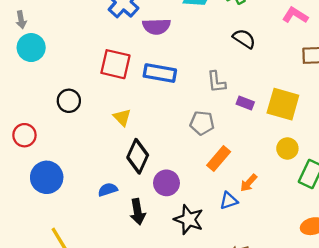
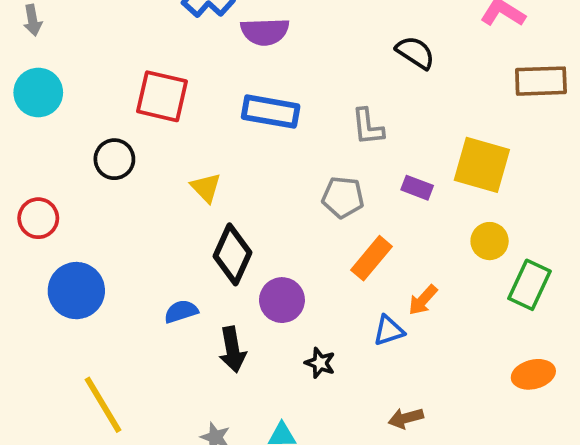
cyan circle: (31, 48) -> (38, 93), moved
red square: (115, 64) -> (162, 96), moved
purple rectangle: (245, 103) -> (417, 188), moved
black star: (189, 219) -> (320, 363), size x0.6

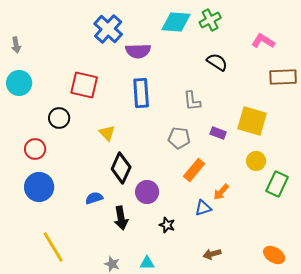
blue rectangle: (271, 112) -> (141, 93), turned 76
red circle: (38, 218) -> (35, 149), moved
orange ellipse: (533, 374) -> (274, 255), moved, turned 45

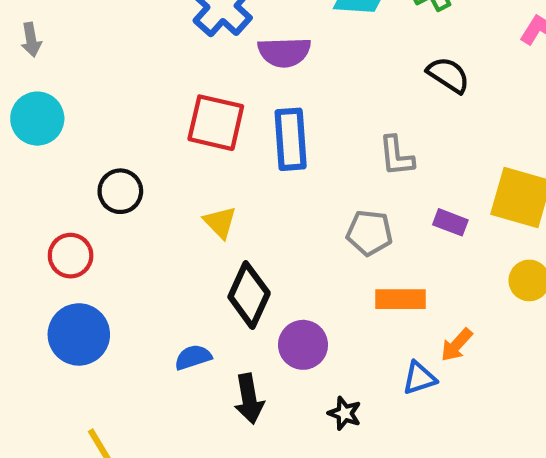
red square: (84, 85) -> (216, 123), moved
orange rectangle: (194, 170) -> (401, 299), turned 50

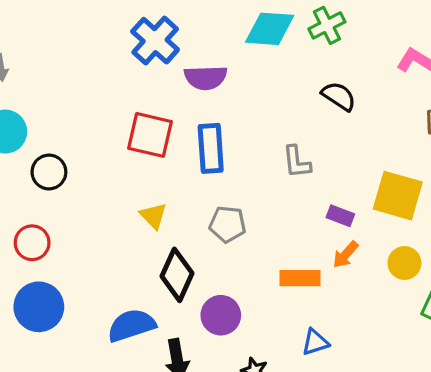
black circle: (120, 191) -> (49, 172), moved
gray pentagon: (369, 233) -> (228, 224), moved
orange arrow: (457, 345) -> (345, 255), moved
blue semicircle: (193, 357) -> (132, 325), size x1.6

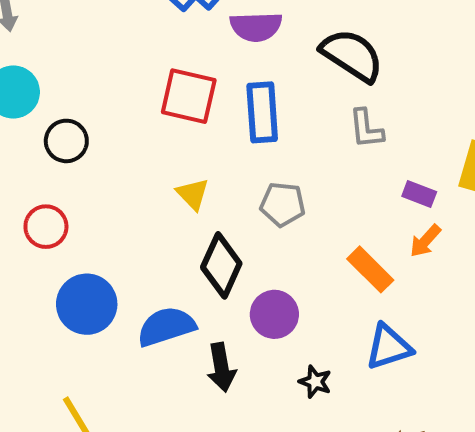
black semicircle: (339, 96) -> (352, 55), moved, size x1.5
orange rectangle: (300, 278) -> (370, 269), turned 45
blue circle: (39, 307) -> (87, 304), moved
blue triangle: (315, 342) -> (389, 347), size x1.4

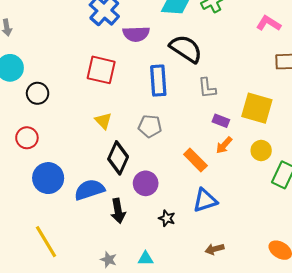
blue rectangle: (262, 112) -> (158, 81), moved
gray L-shape: (366, 129) -> (207, 88), moved

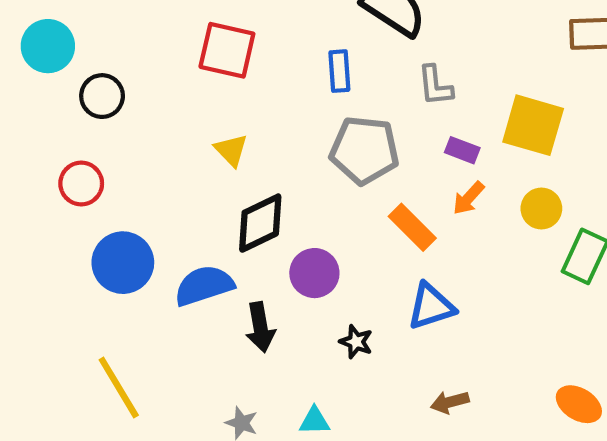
blue rectangle: (158, 81) -> (339, 71), size x0.7
gray pentagon: (150, 126) -> (364, 150), moved, size x1.5
black diamond: (118, 158) -> (260, 223), turned 40

